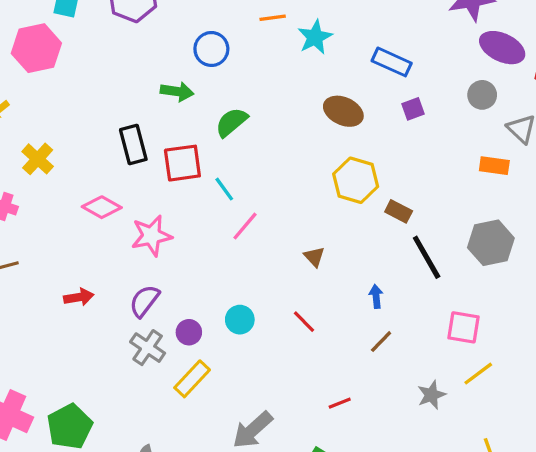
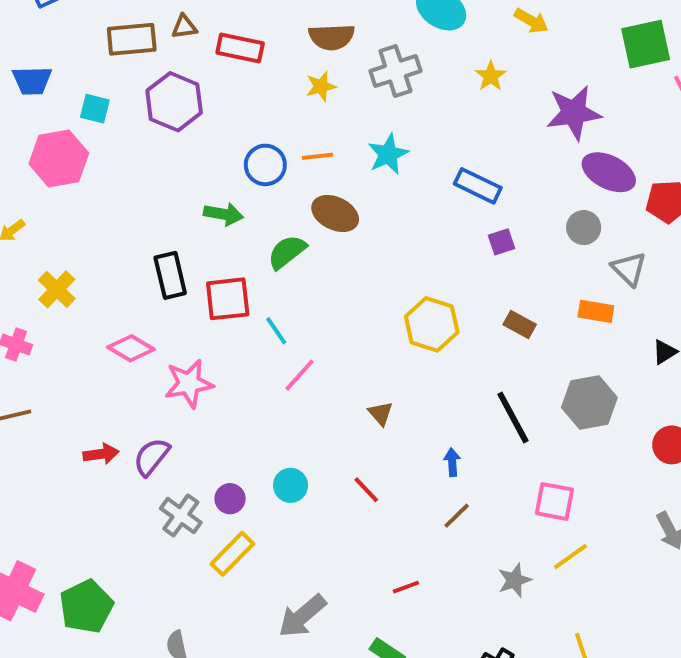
orange line: (273, 18) -> (317, 156), moved
brown ellipse: (343, 111) -> (335, 214), moved
brown rectangle: (399, 211) -> (520, 325), moved
purple semicircle: (144, 301) -> (152, 457), moved

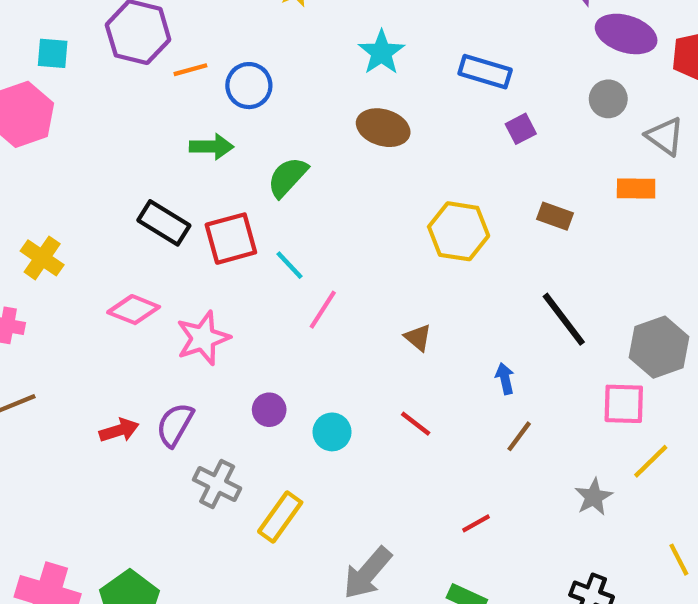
orange line: (317, 156) -> (190, 70), moved
brown ellipse: (335, 214) -> (383, 128), moved
black rectangle: (170, 275) -> (164, 223), turned -36
gray hexagon: (589, 402) -> (659, 347), moved
purple circle: (230, 499) -> (269, 410), moved

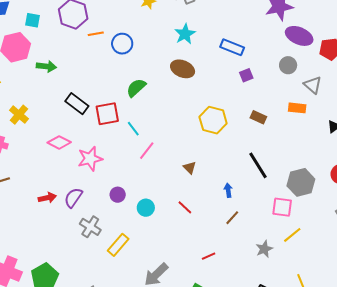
green arrow: (212, 147) -> (46, 66), moved

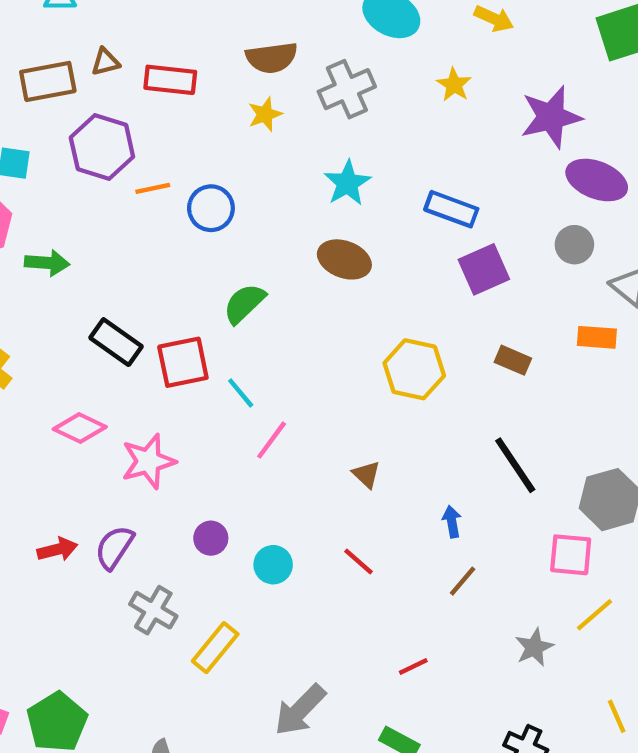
purple square: (246, 75) -> (484, 269), size x1.6

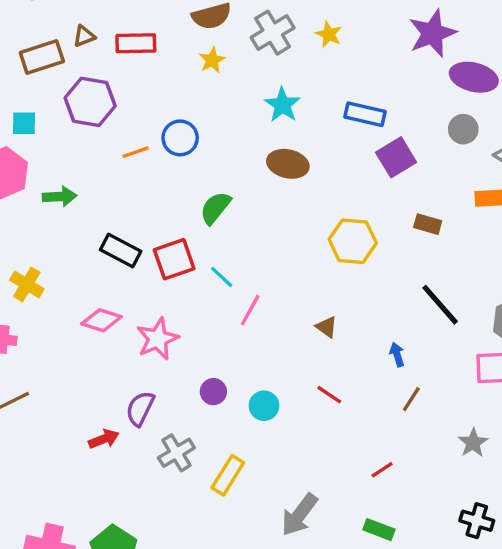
yellow star: (454, 85) -> (329, 34), moved
orange line: (153, 188) -> (135, 152), moved
red arrow: (57, 549) -> (104, 439), moved
gray cross: (153, 610) -> (176, 453), turned 36

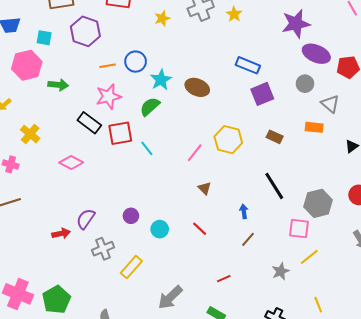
cyan star: (282, 105) -> (161, 80), moved
pink line: (250, 310) -> (195, 153), moved
pink star: (158, 339) -> (109, 97), moved

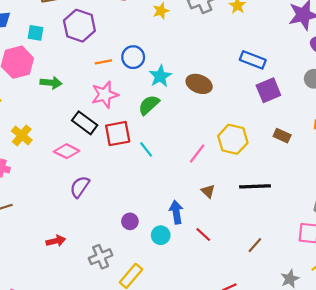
pink diamond: (71, 163) -> (67, 151), moved
black line: (274, 186) -> (255, 186), moved, turned -60
blue arrow: (244, 211) -> (176, 212), moved, size x1.5
purple semicircle: (86, 219) -> (80, 187), moved

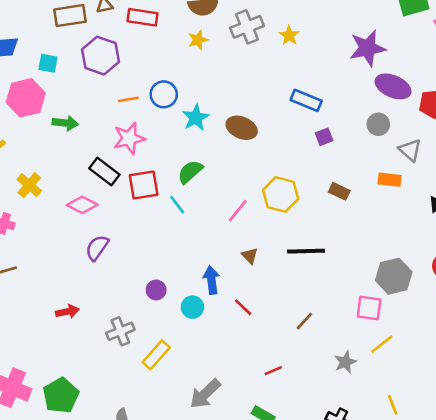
purple square: (268, 90) -> (324, 137), size x0.6
green semicircle: (149, 105) -> (190, 172), moved

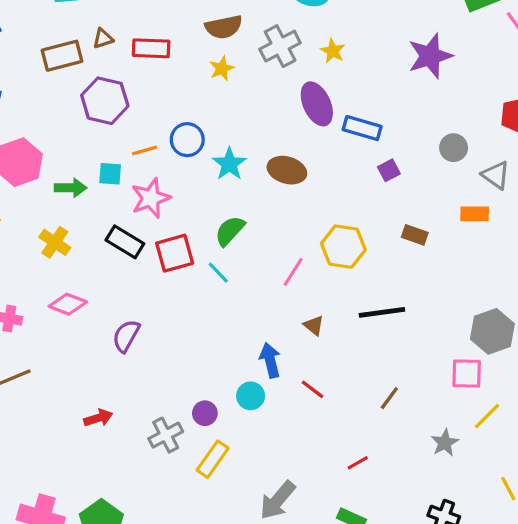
cyan square: (48, 63) -> (110, 174), moved
purple ellipse: (393, 86) -> (317, 104), moved, turned 48
yellow cross: (29, 185) -> (55, 242), moved
pink diamond: (82, 205) -> (68, 304), moved
purple circle: (156, 290) -> (205, 413), moved

